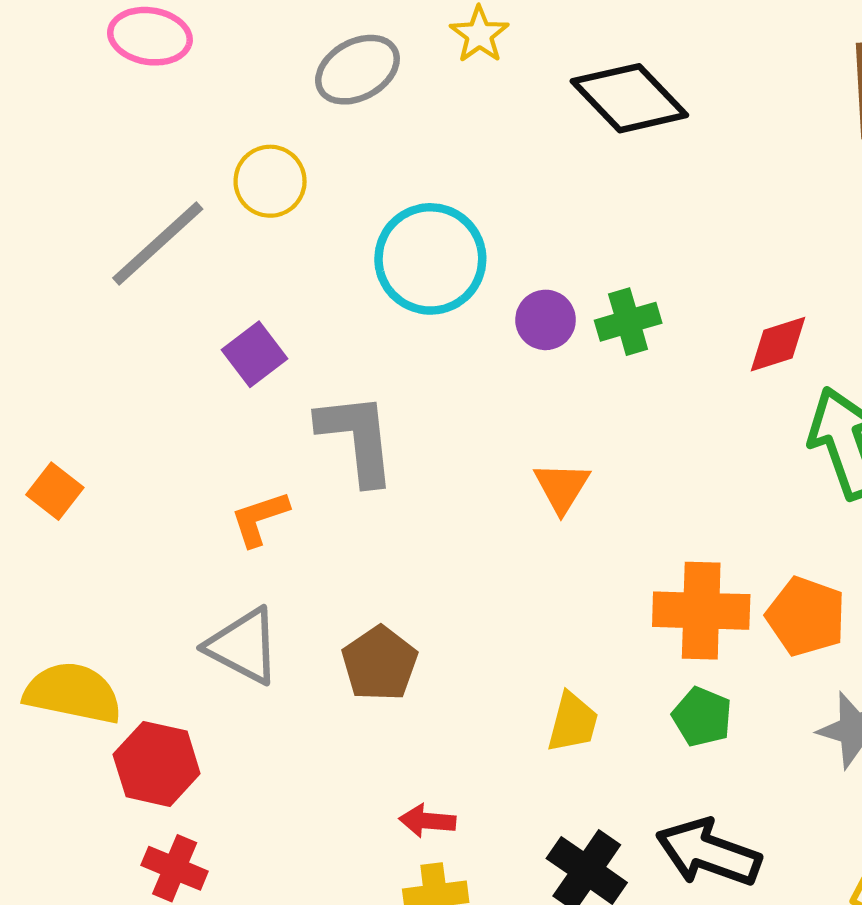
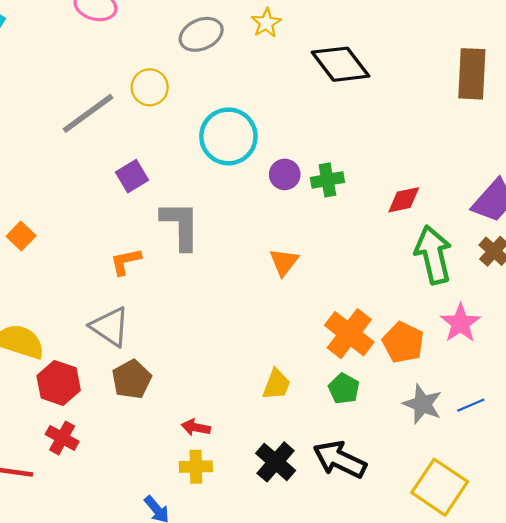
orange cross: (701, 611) -> (349, 334), turned 30
brown pentagon: (380, 663) -> (132, 379), moved

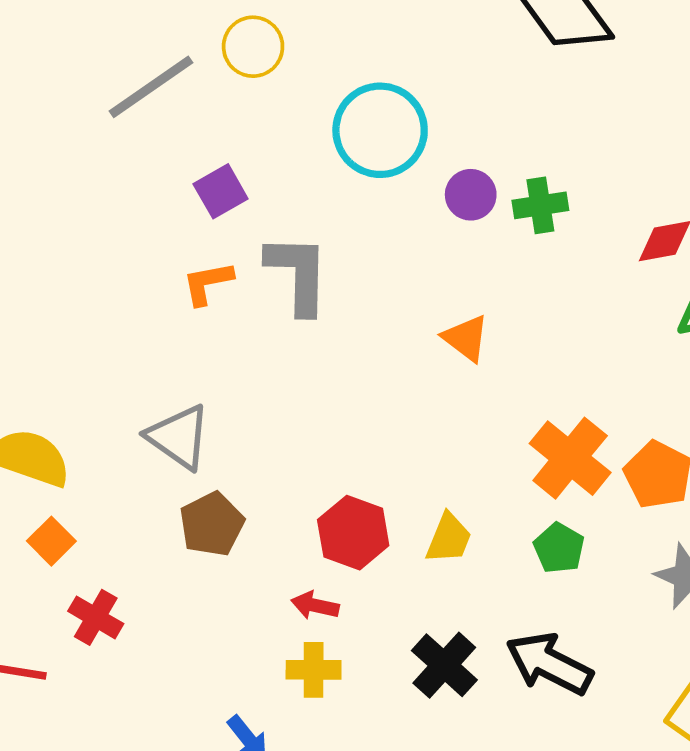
orange square: (21, 236) -> (51, 541), moved
orange L-shape: (126, 261) -> (208, 283), moved
orange triangle: (284, 262) -> (466, 338), turned -32
red hexagon: (59, 383) -> (353, 533), moved

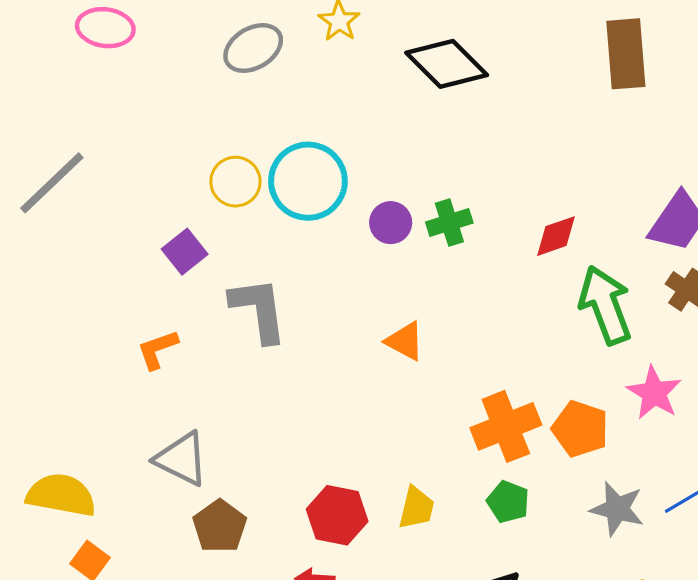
yellow circle: (253, 47) -> (235, 182), moved
gray line: (151, 87) -> (52, 183), moved
orange L-shape: (208, 283) -> (158, 349), moved
orange cross: (570, 458) -> (506, 426), turned 38

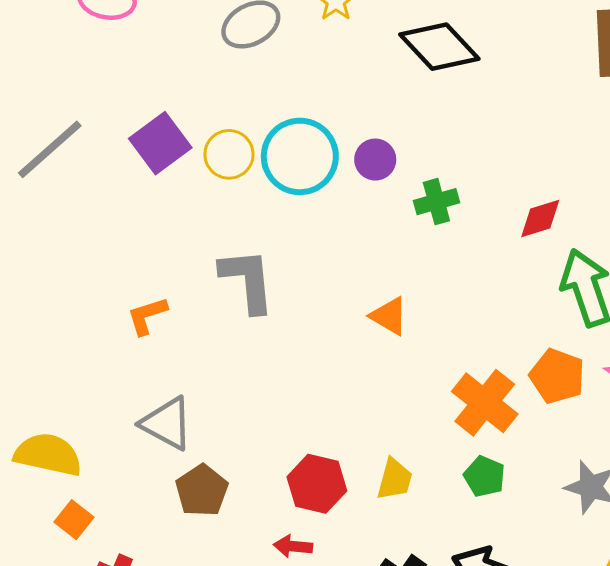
purple circle: (391, 223) -> (375, 160), moved
purple square: (185, 252) -> (160, 143), moved, size x1.4
orange cross: (506, 426) -> (485, 403), turned -32
orange pentagon: (580, 429) -> (557, 376), moved

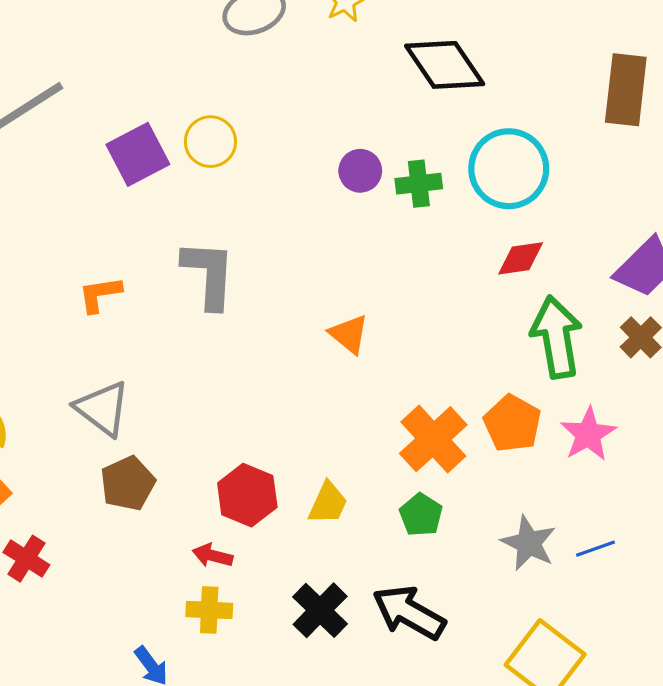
purple square: (160, 143) -> (138, 154), moved
cyan circle: (300, 156) -> (509, 169), moved
green cross: (436, 202) -> (419, 184), moved

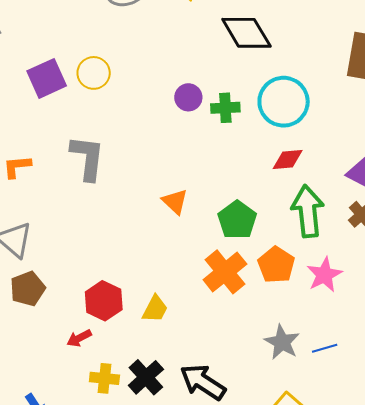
green pentagon: (421, 515) -> (237, 220), moved, size x1.4
red arrow: (212, 556) -> (79, 338), turned -45
yellow cross: (209, 610) -> (104, 378), moved

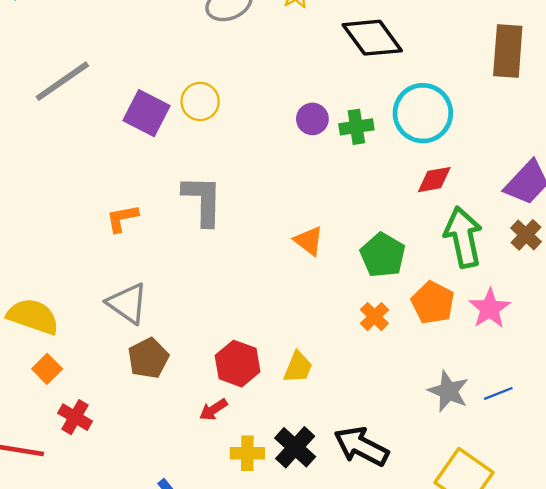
purple square: (47, 78) -> (146, 113), turned -33
orange cross: (225, 272) -> (374, 317), size x0.6

